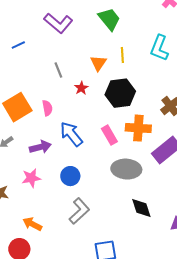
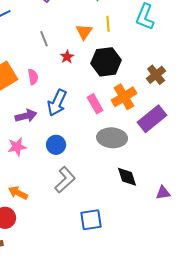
orange cross: (138, 128) -> (124, 97), turned -35
blue arrow: (71, 134) -> (57, 103), turned -116

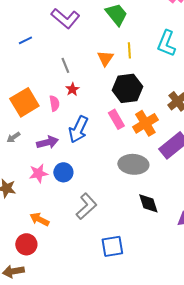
red star: (67, 57) -> (72, 89), moved
pink rectangle: (95, 104) -> (116, 119), moved
blue circle: (56, 145) -> (63, 172), moved

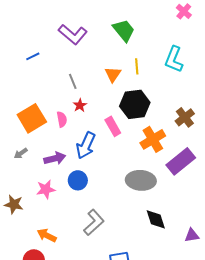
pink rectangle: (116, 119) -> (113, 126), moved
blue circle: (63, 172) -> (78, 180), moved

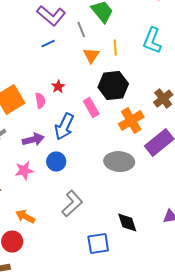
blue line: (33, 56) -> (48, 44), moved
gray line: (73, 81) -> (81, 30), moved
black diamond: (156, 219) -> (127, 223), moved

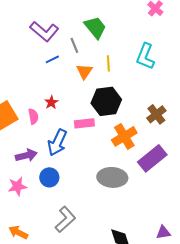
blue line: (48, 44) -> (52, 59), moved
pink rectangle: (91, 108) -> (84, 123), turned -66

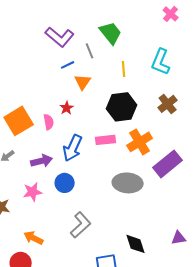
orange triangle: (84, 71) -> (83, 82), moved
brown cross: (156, 114) -> (168, 104), moved
pink rectangle: (84, 123) -> (106, 140), moved

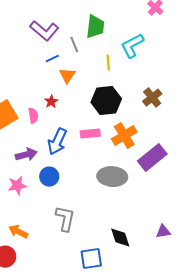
green trapezoid: (111, 33) -> (95, 27), turned 45
cyan L-shape: (161, 62) -> (132, 46), moved, turned 40
gray L-shape: (81, 225) -> (65, 219), turned -36

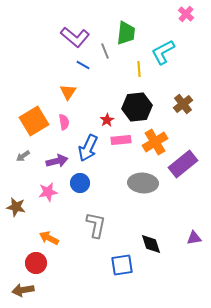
blue line: (52, 59) -> (83, 65), turned 56
orange triangle: (67, 76) -> (68, 92), moved
red star: (51, 102) -> (107, 120), moved

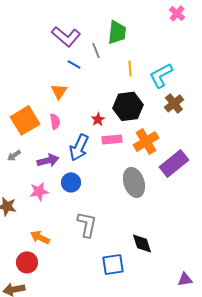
cyan L-shape: (163, 52) -> (161, 75), moved
gray ellipse: (143, 183) -> (134, 182), turned 68
purple triangle: (194, 238) -> (185, 279), moved

